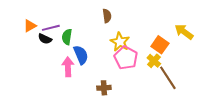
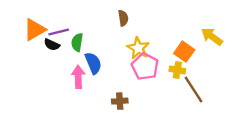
orange triangle: (30, 26) -> (34, 30), size x1.5
yellow cross: (154, 61) -> (177, 70), turned -32

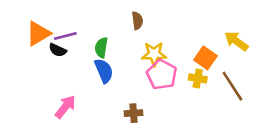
green semicircle: (77, 42) -> (101, 48), moved
yellow star: (138, 48) -> (154, 54), turned -30
pink arrow: (78, 77) -> (65, 107), moved, turned 40
brown line: (193, 90) -> (232, 86), moved

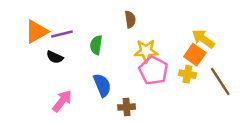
yellow arrow: (236, 41) -> (203, 39), moved
black semicircle: (58, 50) -> (55, 57), moved
blue semicircle: (104, 71) -> (102, 85), moved

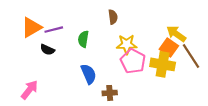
yellow cross: (187, 74) -> (163, 64), size x1.6
brown line: (220, 81) -> (191, 56), moved
pink arrow: (62, 101) -> (29, 90), moved

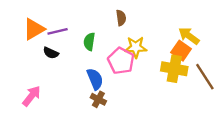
brown line: (191, 56) -> (205, 77), moved
pink pentagon: (133, 61) -> (121, 61), moved
brown cross: (110, 93) -> (98, 99), moved, turned 32

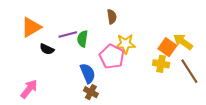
purple line: (58, 31) -> (68, 35), moved
yellow arrow: (189, 36) -> (183, 42), moved
yellow cross: (174, 69) -> (161, 64), size x0.7

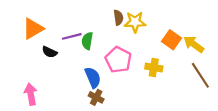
yellow star: (125, 44) -> (135, 22), moved
orange square: (167, 47) -> (172, 40), moved
yellow cross: (161, 64) -> (154, 68), moved
pink arrow: (29, 89) -> (31, 94), turned -48

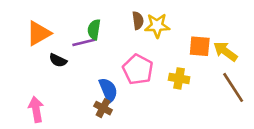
orange square: (172, 40) -> (200, 46), turned -30
green semicircle: (87, 41) -> (94, 29), moved
brown cross: (96, 97) -> (103, 108), moved

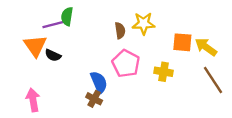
brown semicircle: (138, 20) -> (120, 31), moved
green semicircle: (94, 29) -> (67, 16), moved
orange triangle: (39, 33) -> (35, 46), moved, turned -35
purple line: (84, 42) -> (53, 25), moved

